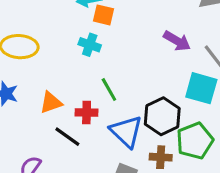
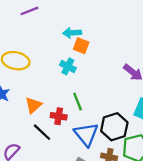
orange triangle: (51, 103) -> (33, 105), turned -30

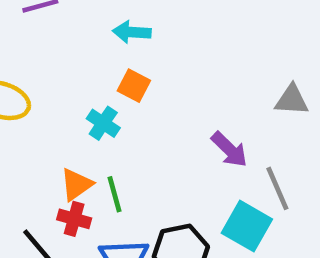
cyan arrow: (72, 33) -> (132, 32), moved
orange triangle: (33, 105) -> (76, 184), moved

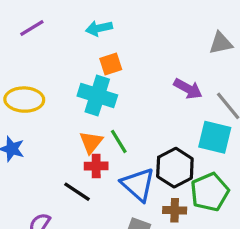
orange square: (134, 86) -> (111, 64), turned -30
cyan cross: (103, 123) -> (97, 95), size x1.6

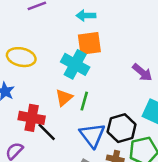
orange square: (111, 64) -> (89, 43), size x1.5
green line: (119, 141) -> (84, 101), turned 36
red cross: (96, 166) -> (32, 118), moved, size x1.5

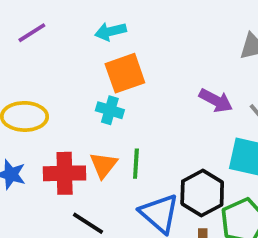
cyan cross: (75, 64) -> (110, 110), size x0.6
red cross: (32, 118) -> (65, 173), moved

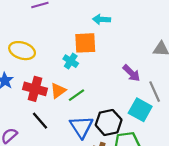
cyan arrow: (110, 31) -> (101, 19), moved
green line: (136, 164) -> (76, 95), turned 35

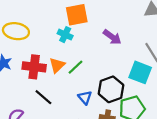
purple arrow: (131, 73) -> (112, 37), moved
blue triangle: (81, 127) -> (85, 98), size x0.6

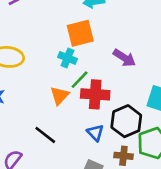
red cross: (34, 67) -> (95, 94), moved
green line: (76, 67) -> (80, 80), moved

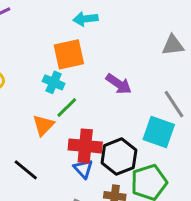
red cross: (95, 94) -> (85, 146), moved

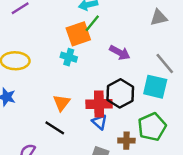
green line: (67, 107) -> (92, 23), moved
orange triangle: (43, 125) -> (62, 103), moved
black hexagon: (119, 157) -> (120, 93), moved

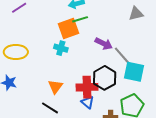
green line: (92, 23) -> (80, 19), turned 35
gray line: (165, 64) -> (122, 56), moved

